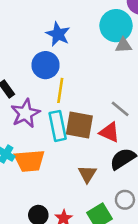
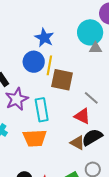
yellow line: (60, 90) -> (49, 65), moved
brown square: (79, 125) -> (62, 80), moved
orange trapezoid: (30, 161) -> (35, 138), moved
brown triangle: (87, 174) -> (77, 143), moved, turned -35

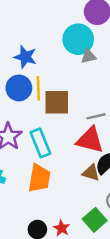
gray line: (91, 98) -> (96, 116), turned -42
red triangle: (82, 116) -> (90, 140), size x1.4
orange trapezoid: (35, 138) -> (39, 178), turned -65

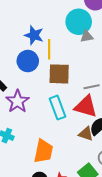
yellow line: (38, 88) -> (49, 49), moved
cyan rectangle: (40, 143) -> (58, 108), moved
orange trapezoid: (39, 178) -> (43, 151), moved

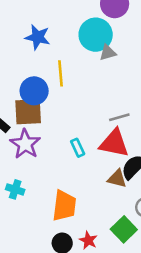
blue star: (34, 35) -> (38, 37), moved
brown square: (59, 74) -> (28, 112), moved
cyan rectangle: (58, 108) -> (78, 148), size x0.6

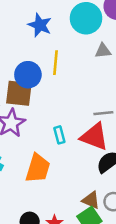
cyan circle: (96, 35) -> (86, 18), moved
brown triangle: (117, 179) -> (91, 200), moved
orange trapezoid: (64, 206) -> (38, 168), moved

